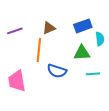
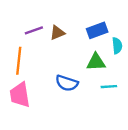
purple line: (15, 31) -> (34, 30), moved
orange line: (39, 50) -> (19, 61), moved

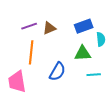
orange line: (19, 61) -> (31, 52), moved
blue semicircle: (67, 83) -> (57, 72), turned -78

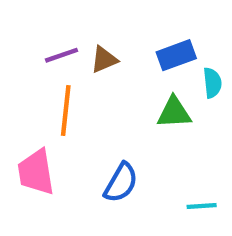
blue semicircle: (57, 72) -> (121, 183), moved
cyan line: (94, 75) -> (202, 206), moved

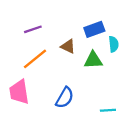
brown triangle: (104, 59) -> (68, 46), moved, turned 49
orange line: (66, 110) -> (35, 59), turned 45

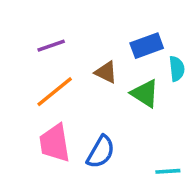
green triangle: (93, 60) -> (145, 93), turned 36
pink trapezoid: (19, 92) -> (55, 143), moved

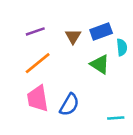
brown triangle: (106, 72) -> (73, 36), moved, turned 35

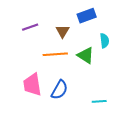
blue rectangle: (101, 31) -> (87, 16), moved
orange line: (38, 63) -> (55, 54), moved, turned 35

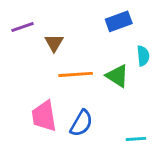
purple line: (30, 27) -> (23, 27), moved
brown triangle: (63, 31) -> (54, 43), moved

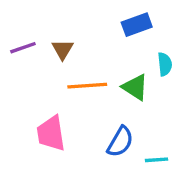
purple line: (23, 27) -> (23, 48), moved
blue semicircle: (81, 123) -> (120, 142), moved

